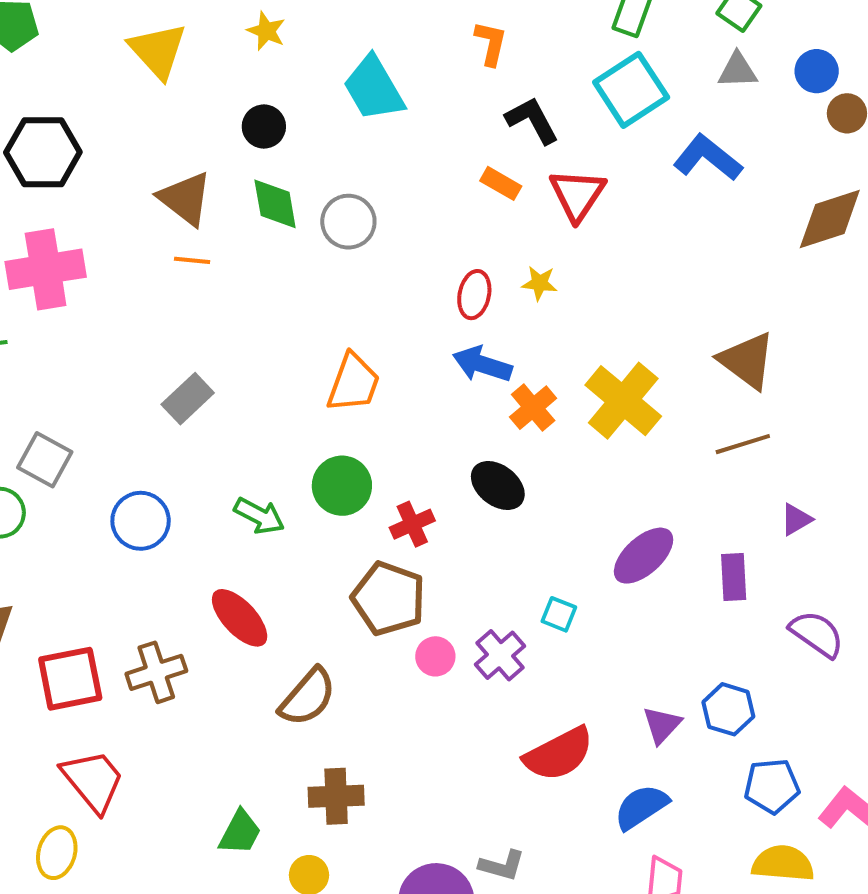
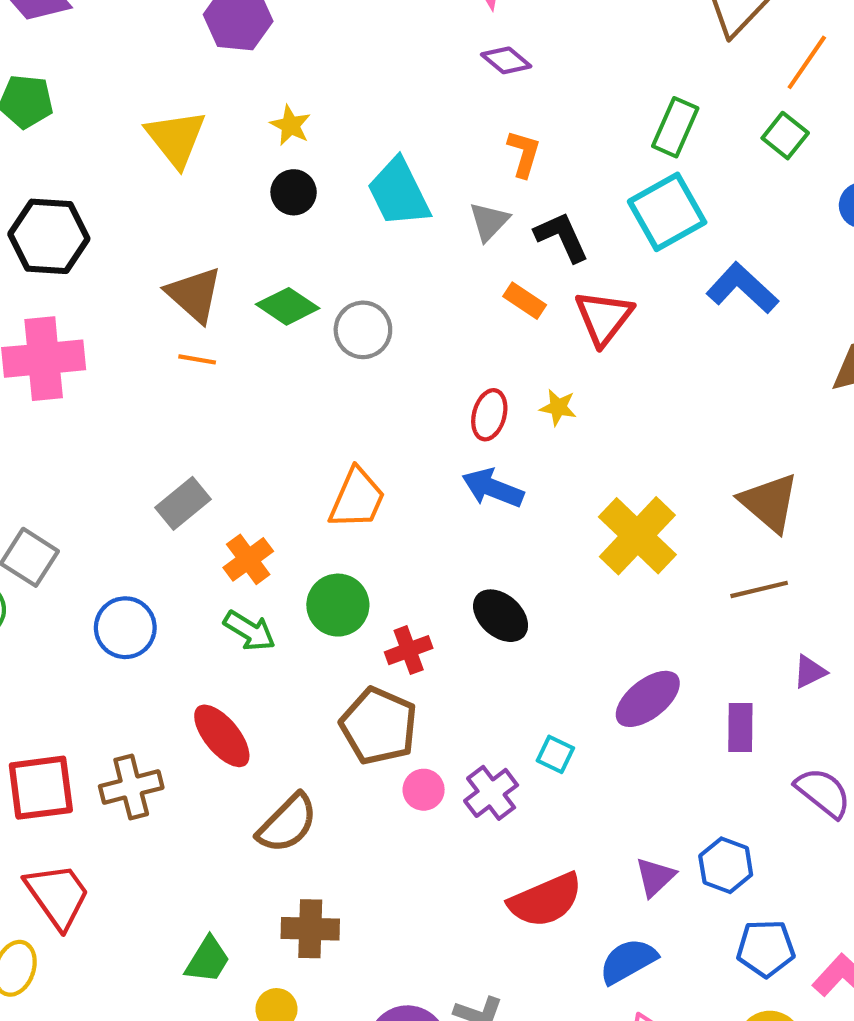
gray triangle: (738, 70) -> (489, 221), moved, turned -48
black circle: (264, 127) -> (294, 192), moved
green diamond: (275, 204) -> (288, 306), turned -50
orange cross: (533, 408) -> (248, 559), moved

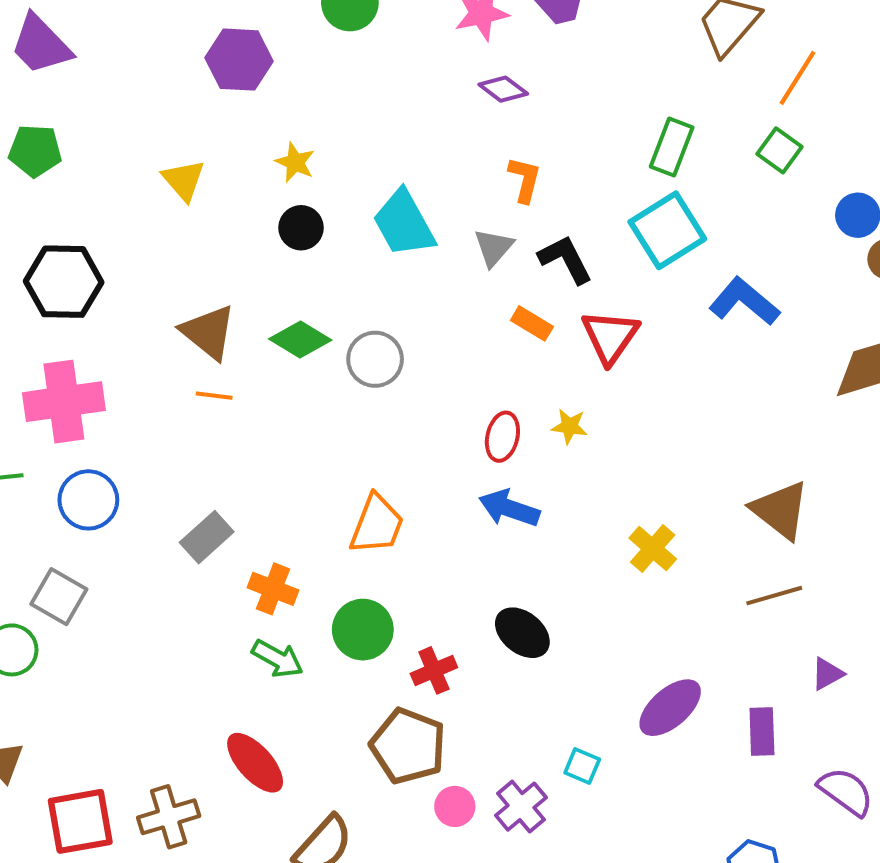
yellow triangle: (176, 138) -> (184, 180), size x0.7
yellow cross: (637, 536) -> (653, 548), size x0.6
orange cross: (248, 559) -> (273, 589), turned -30
blue circle: (125, 628) -> (88, 500), moved

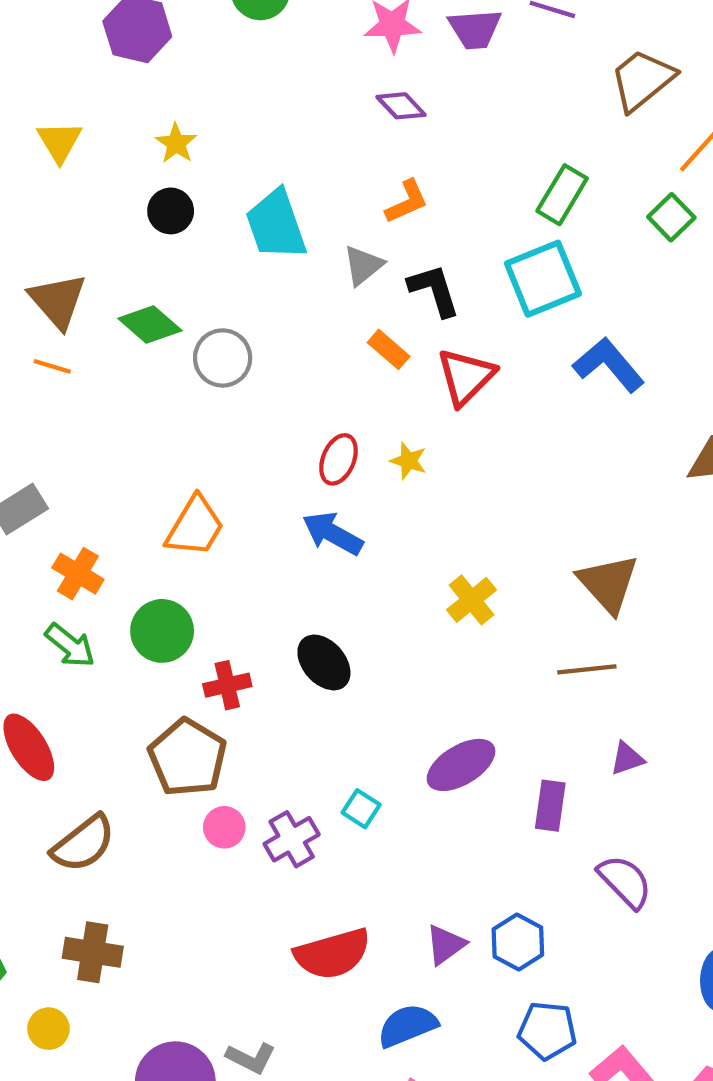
orange L-shape: (525, 180) -> (407, 202), turned 42

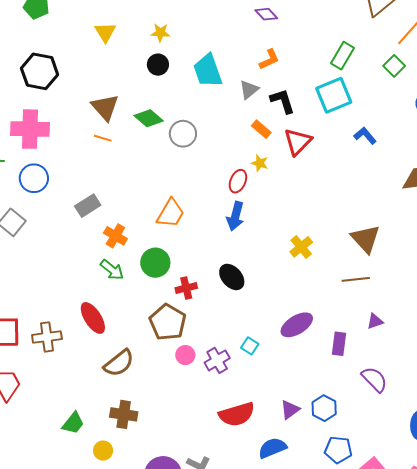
yellow star: (176, 143) -> (160, 33), turned -30
blue L-shape: (609, 365) -> (365, 136), size x0.7
yellow star: (408, 461) -> (260, 163), moved
blue arrow: (333, 533) -> (235, 216), turned -104

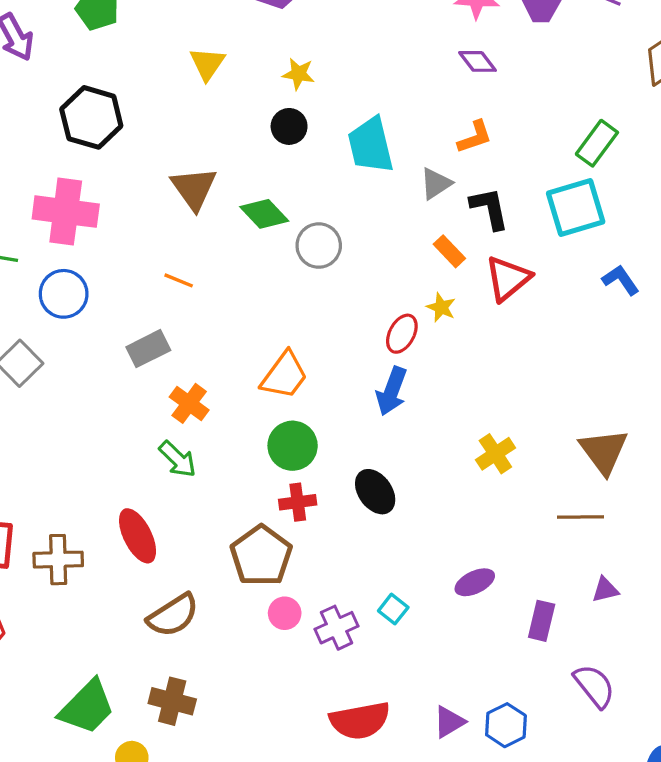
orange line: (103, 138) -> (179, 280), moved
green circle: (155, 263) -> (293, 446), moved
purple ellipse: (297, 325) -> (475, 582), size x0.7
green trapezoid: (73, 423) -> (87, 707), size x1.5

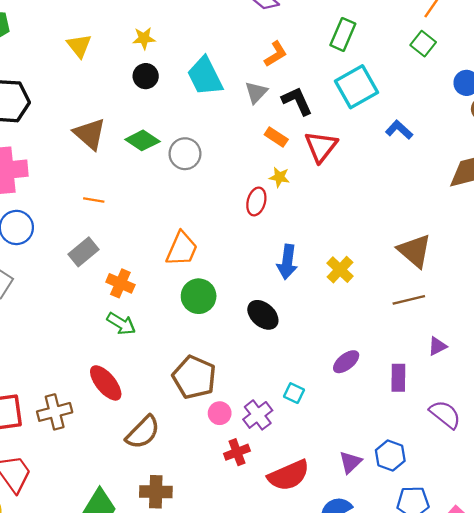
green rectangle: (597, 143) -> (343, 34), moved
blue arrow: (392, 391) -> (287, 262), moved
red cross: (298, 502) -> (237, 452), moved

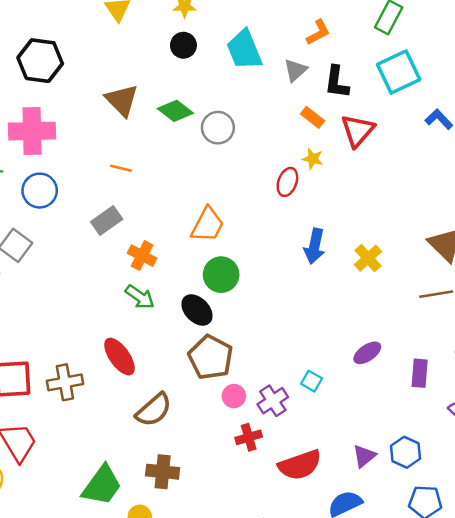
black L-shape: (297, 101) -> (337, 82), turned -152
black ellipse: (263, 315) -> (197, 310), moved

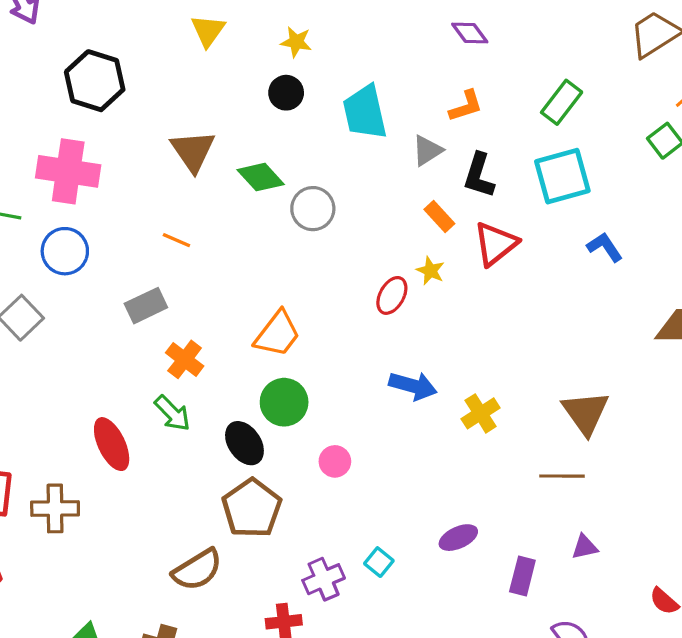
blue arrow: (314, 246) -> (413, 386), turned -96
red ellipse: (119, 357) -> (112, 444), moved
pink circle: (234, 396) -> (335, 461), moved
brown semicircle: (154, 410) -> (197, 570), moved

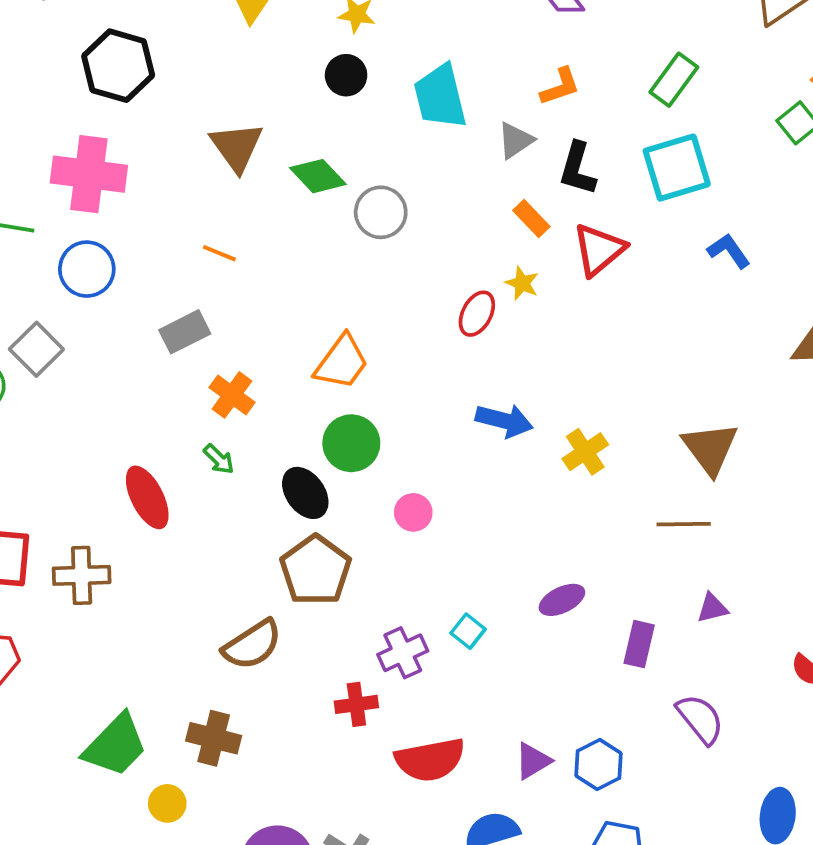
green arrow: (172, 413) -> (219, 459), size x0.7

